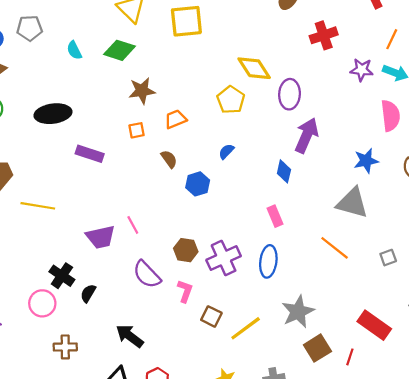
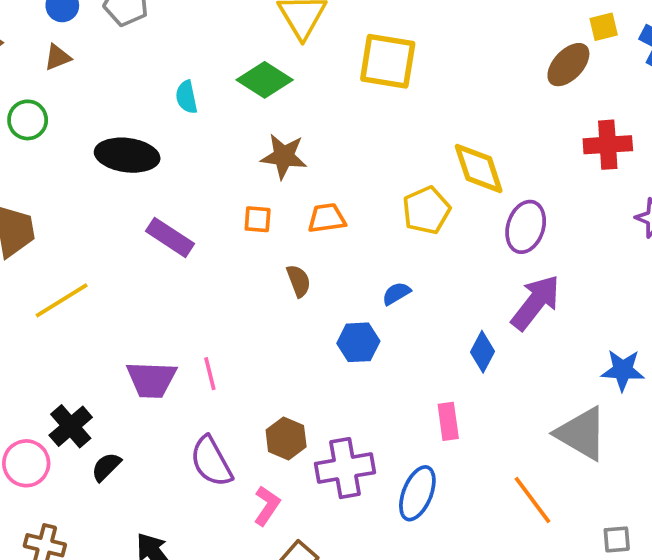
cyan semicircle: (74, 50) -> (186, 97), moved
blue hexagon: (198, 184) -> (358, 342), moved
yellow line: (38, 206) -> (62, 300), turned -56

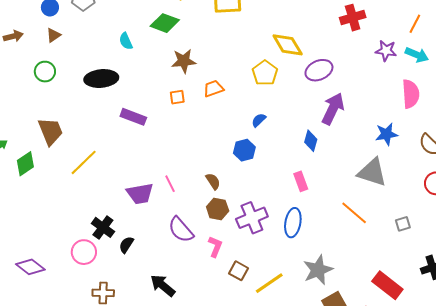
purple ellipse: (526, 227) -> (319, 70), turned 60
brown semicircle: (299, 281) -> (213, 181), moved

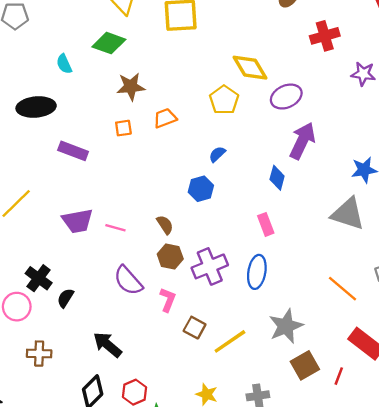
pink line: (170, 184) -> (115, 228), turned -48
purple trapezoid: (140, 194) -> (78, 221), moved
orange line: (354, 213) -> (342, 289), moved

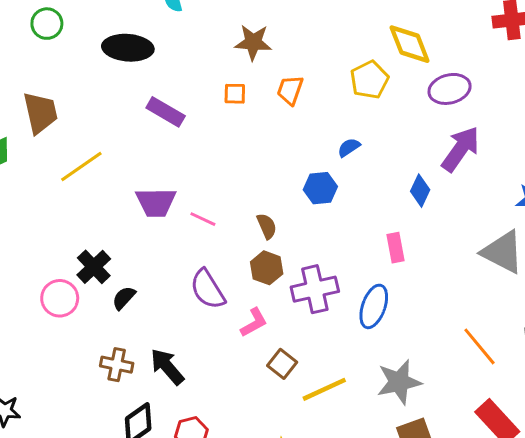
orange trapezoid: (165, 118) -> (290, 90), turned -60
pink L-shape: (168, 300) -> (254, 322), turned 30
brown cross: (39, 354) -> (117, 365), moved

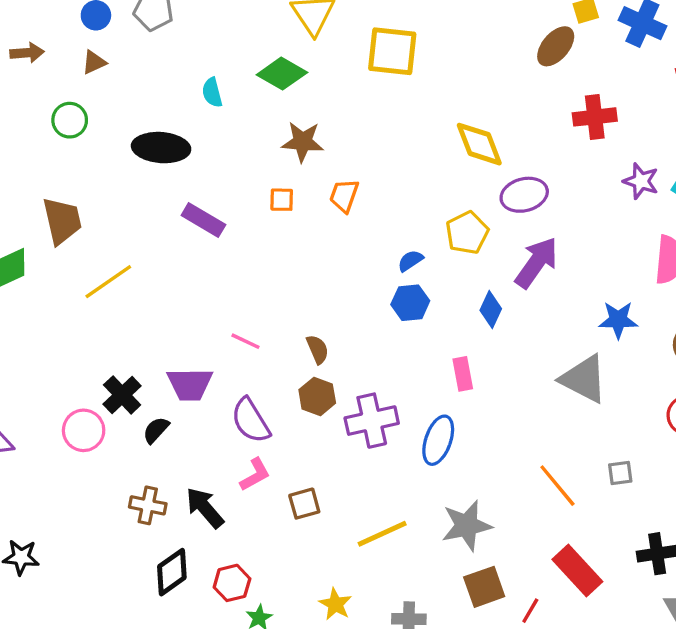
yellow pentagon: (369, 80) -> (467, 233), moved
blue hexagon: (320, 188) -> (410, 303), moved
purple trapezoid: (156, 202) -> (190, 384), moved
pink L-shape: (254, 322) -> (255, 475), moved
brown square: (282, 364) -> (304, 504), moved, turned 36

